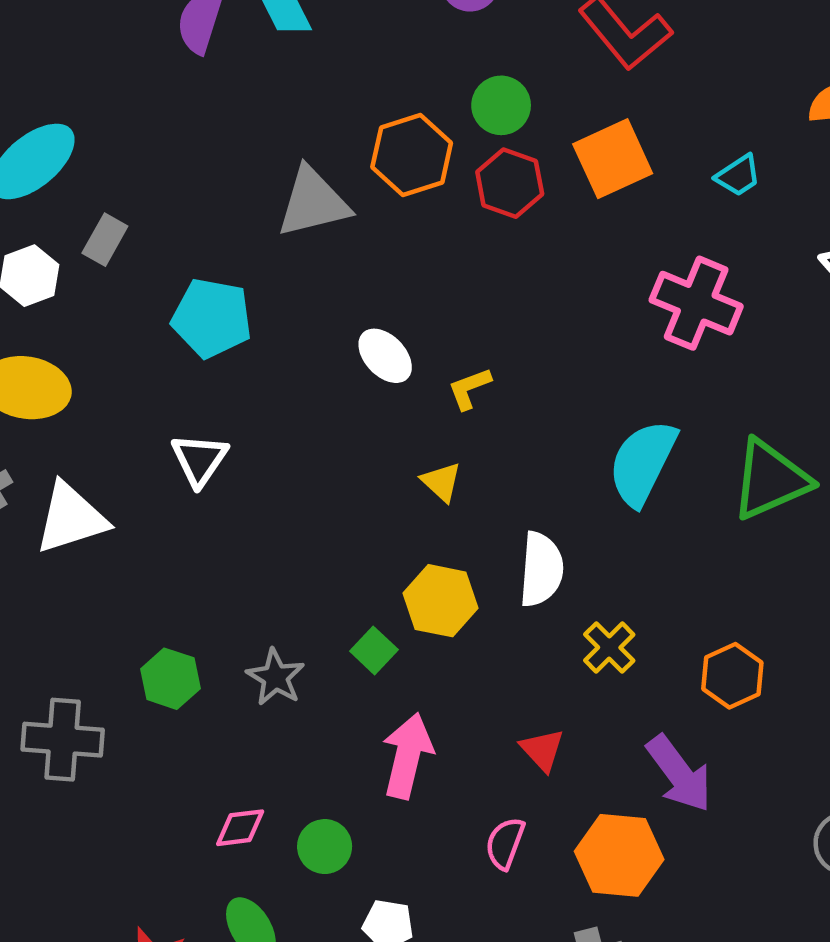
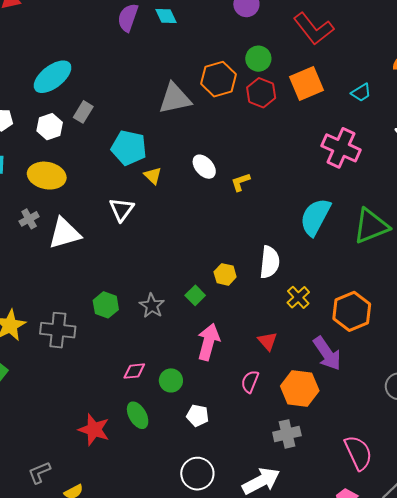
yellow triangle: (441, 482) -> (153, 176), moved
yellow hexagon: (441, 601) -> (225, 274), size x0.7
orange hexagon: (732, 676) -> (352, 311), size x1.4

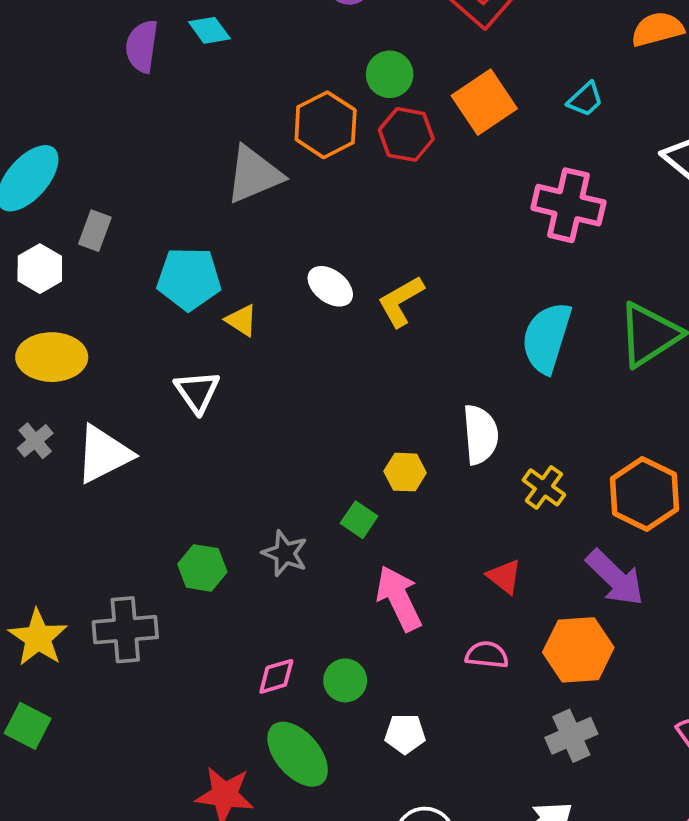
yellow L-shape: (241, 182) -> (401, 301), size x1.4
pink arrow: (208, 342) -> (399, 598), turned -30
pink semicircle: (250, 382) -> (487, 655), turned 85
green ellipse: (138, 415) -> (298, 754), size x1.4

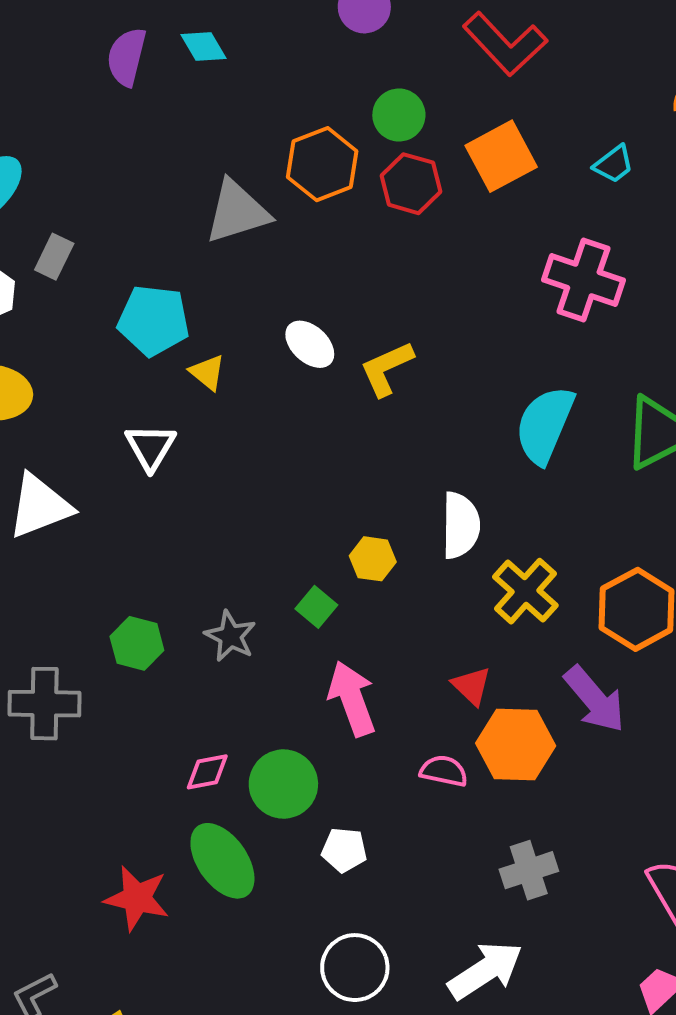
yellow cross: (544, 487) -> (525, 591), size x1.4
orange hexagon: (578, 650) -> (516, 745), moved
green circle: (345, 680) -> (283, 784), size x1.4

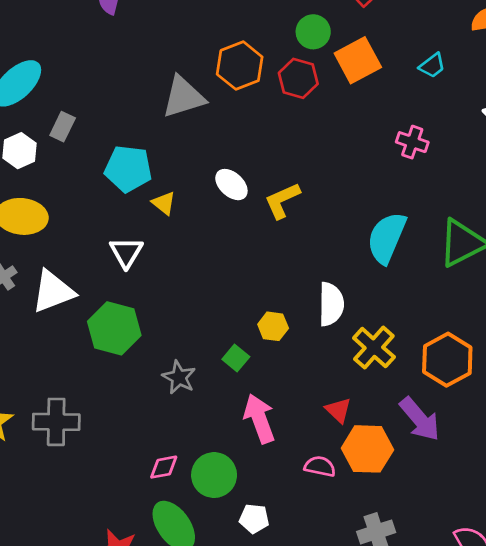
green circle: (399, 115) -> (313, 32), moved
pink cross: (583, 280) -> (412, 142), size x0.6
green hexagon: (137, 643) -> (114, 328), moved, size x1.5

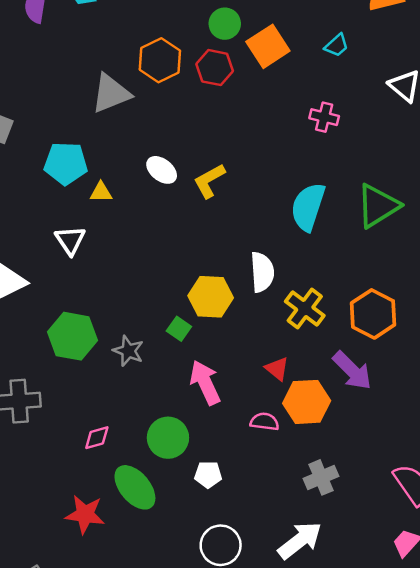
yellow triangle: (164, 203) -> (101, 192), turned -35
yellow hexagon: (273, 326) -> (211, 297), size x1.6
green hexagon: (114, 328) -> (72, 336), moved
pink diamond: (164, 467) -> (97, 438), moved

